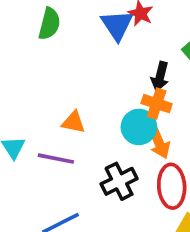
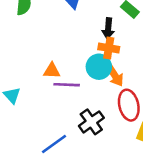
purple line: (56, 159) -> (67, 85), moved
black cross: (119, 181) -> (91, 122), moved

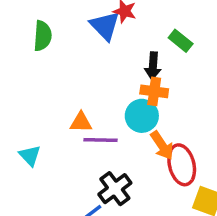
orange arrow: (115, 75) -> (162, 145), moved
black cross: (91, 122) -> (115, 189), moved

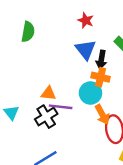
blue triangle: (105, 26) -> (86, 50), moved
black cross: (115, 189) -> (46, 117), moved

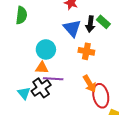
black arrow: (101, 60) -> (90, 24), moved
cyan circle: (90, 93) -> (46, 49), moved
cyan triangle: (11, 113) -> (24, 93), moved

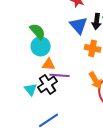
green semicircle: (21, 15) -> (38, 31), moved, turned -48
cyan circle: (46, 49) -> (41, 46), moved

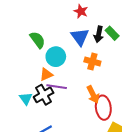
cyan circle: (41, 46) -> (56, 57), moved
orange triangle: (49, 64) -> (46, 74), turned -32

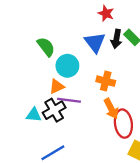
red star: (81, 11) -> (106, 13), moved
orange cross: (92, 62) -> (106, 81), moved
cyan triangle: (26, 99) -> (34, 115), turned -48

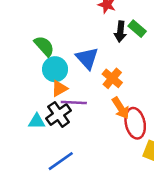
blue triangle: (95, 42) -> (87, 58), moved
cyan circle: (67, 66) -> (55, 69), moved
orange cross: (106, 81) -> (112, 78), turned 30

